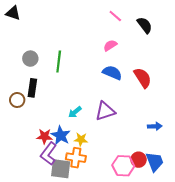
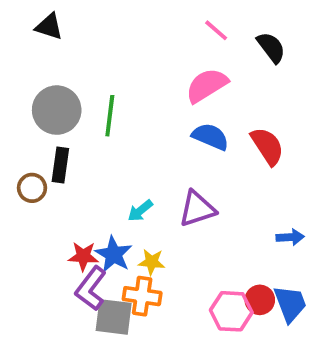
black triangle: (13, 13) -> (49, 27), moved
pink semicircle: (110, 45) -> (207, 85), size x1.6
gray circle: (30, 59) -> (57, 110), size x1.6

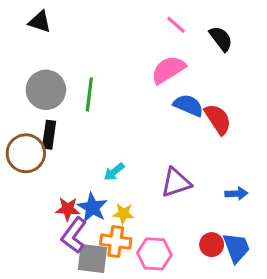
blue semicircle: (210, 137) -> (188, 105), moved
brown circle: (32, 188) -> (26, 153), size x1.6
purple triangle: (197, 209) -> (176, 183), moved
pink hexagon: (231, 311) -> (154, 254), moved

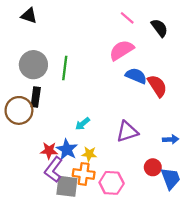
red circle: (212, 245) -> (153, 167), moved

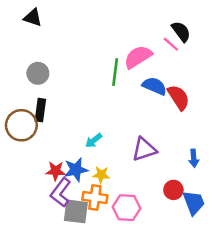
pink line: (127, 18) -> (171, 44), moved
gray circle: (33, 65) -> (38, 73), size x0.7
green line: (65, 68) -> (115, 72), moved
blue arrow: (171, 139) -> (194, 158), turned 88
blue star: (67, 149) -> (76, 170), turned 30

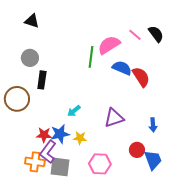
black triangle: (33, 18) -> (32, 21), moved
black semicircle: (181, 31) -> (156, 34), moved
black rectangle: (40, 110) -> (42, 80), moved
orange cross: (95, 198) -> (35, 162), moved

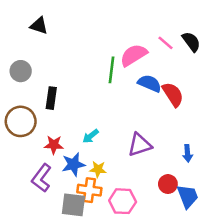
gray circle: (30, 58) -> (21, 71), moved
red star: (44, 135) -> (54, 145), moved
purple L-shape: (48, 152) -> (42, 178), moved
orange cross: (35, 162) -> (89, 190), moved

